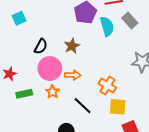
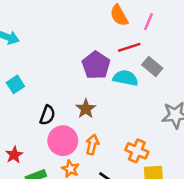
cyan semicircle: (107, 26) -> (125, 78), turned -54
orange arrow: (73, 75) -> (92, 145), turned -70

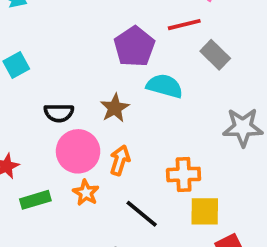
cyan semicircle: (125, 78) -> (165, 86), moved
black semicircle: (47, 115) -> (59, 113), turned 66
orange cross: (137, 151) -> (184, 174), turned -30

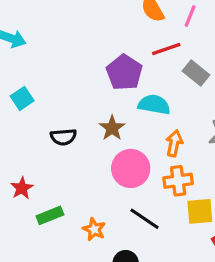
pink circle: (78, 151) -> (131, 168), moved
orange arrow: (120, 160) -> (174, 143), moved
orange star: (86, 193) -> (94, 229), moved

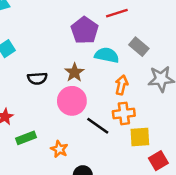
gray rectangle: (196, 73) -> (139, 47), moved
pink circle: (131, 168) -> (72, 101), moved
black line: (144, 219) -> (98, 126), moved

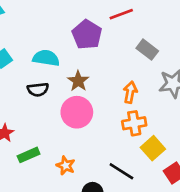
cyan semicircle: (107, 55) -> (46, 58), moved
black line: (98, 126) -> (121, 171), moved
yellow square: (140, 137) -> (153, 148), turned -35

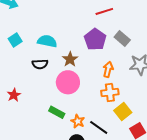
purple pentagon: (87, 35) -> (95, 39), moved
green rectangle: (29, 155) -> (57, 112), moved, turned 49
orange star: (66, 166) -> (78, 121), moved

